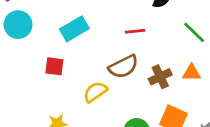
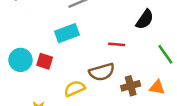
cyan circle: (18, 25) -> (20, 60), moved

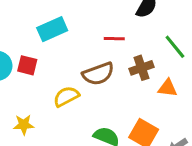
brown cross: (131, 86) -> (142, 68), moved

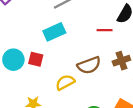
red line: (114, 39) -> (105, 30), moved

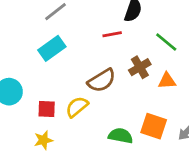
red square: (36, 59) -> (47, 109), moved

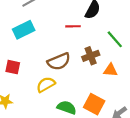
yellow semicircle: (77, 107) -> (46, 85), moved
red square: (47, 109) -> (13, 67), moved

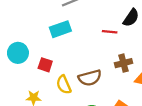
brown semicircle: (59, 61) -> (90, 78), moved
yellow semicircle: (46, 85) -> (64, 85), moved, turned -90

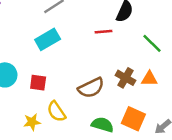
brown cross: (124, 63) -> (126, 78), moved, turned -35
yellow semicircle: (64, 85) -> (56, 112), moved

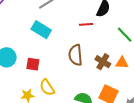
cyan rectangle: (48, 39) -> (41, 30), turned 60
brown semicircle: (91, 88) -> (76, 55), moved, turned 110

